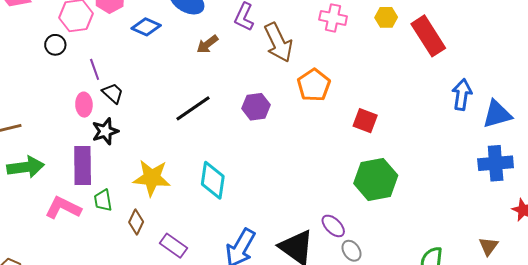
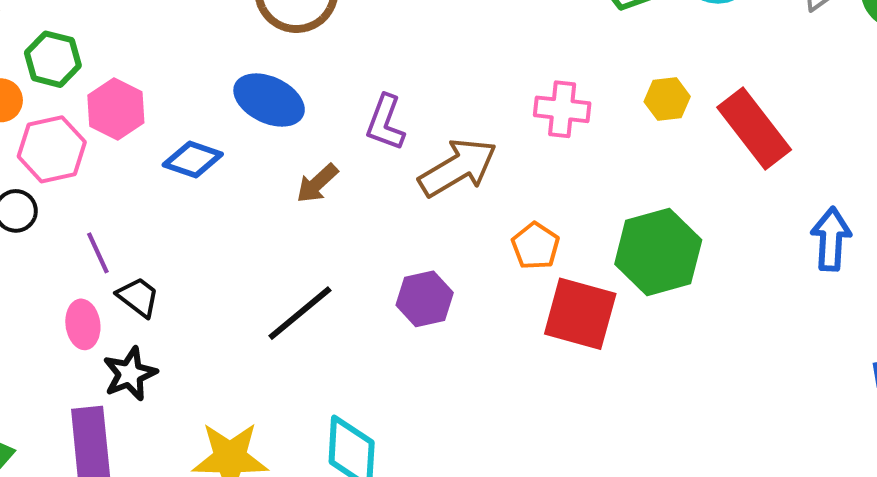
brown arrow: (278, 42) -> (458, 168), turned -90
orange pentagon: (314, 85) -> (535, 246), size x0.7
red square: (365, 121) -> (580, 314), moved, size x1.5
green hexagon: (376, 179) -> (658, 252), moved

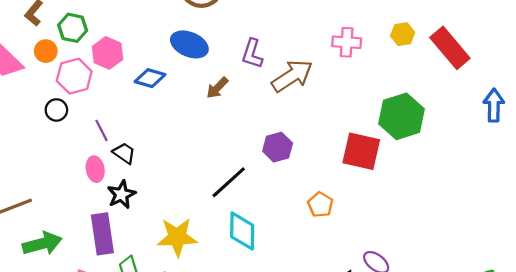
orange pentagon: (535, 246) -> (320, 205), moved
black line: (300, 313) -> (229, 182), moved

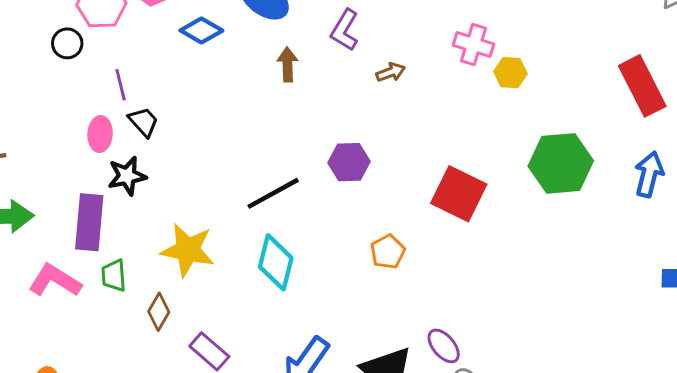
yellow hexagon: (403, 34) -> (510, 73), moved
red rectangle: (450, 48) -> (642, 86), moved
brown arrow: (292, 76) -> (391, 72), size x0.5
brown arrow: (217, 88) -> (288, 65), turned 120
green hexagon: (402, 116) -> (561, 163), moved

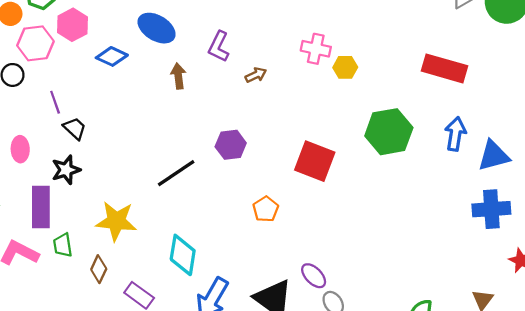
red rectangle: (642, 86) -> (444, 68), turned -42
pink ellipse: (100, 134) -> (20, 149), moved
cyan diamond: (276, 262) -> (183, 255), moved

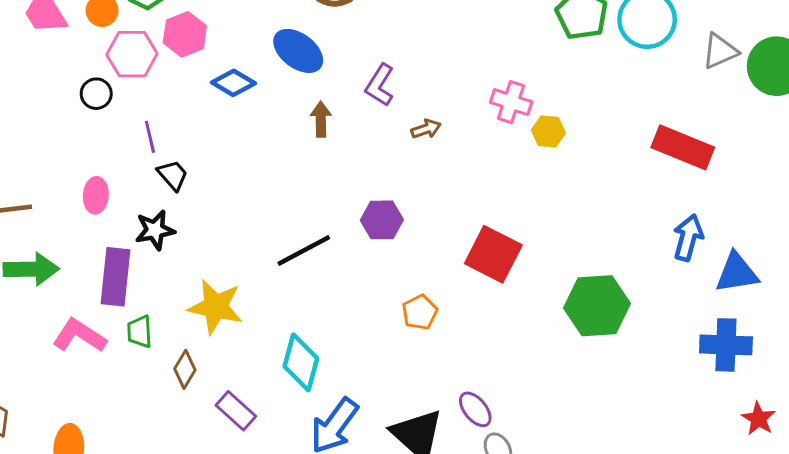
green hexagon: (389, 132) -> (597, 306), moved

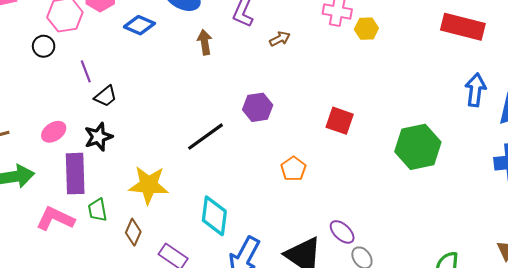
black trapezoid: (173, 175) -> (106, 96), turned 100
pink ellipse: (96, 195) -> (54, 132), moved, turned 60
red square: (493, 254) -> (340, 121), size x0.7

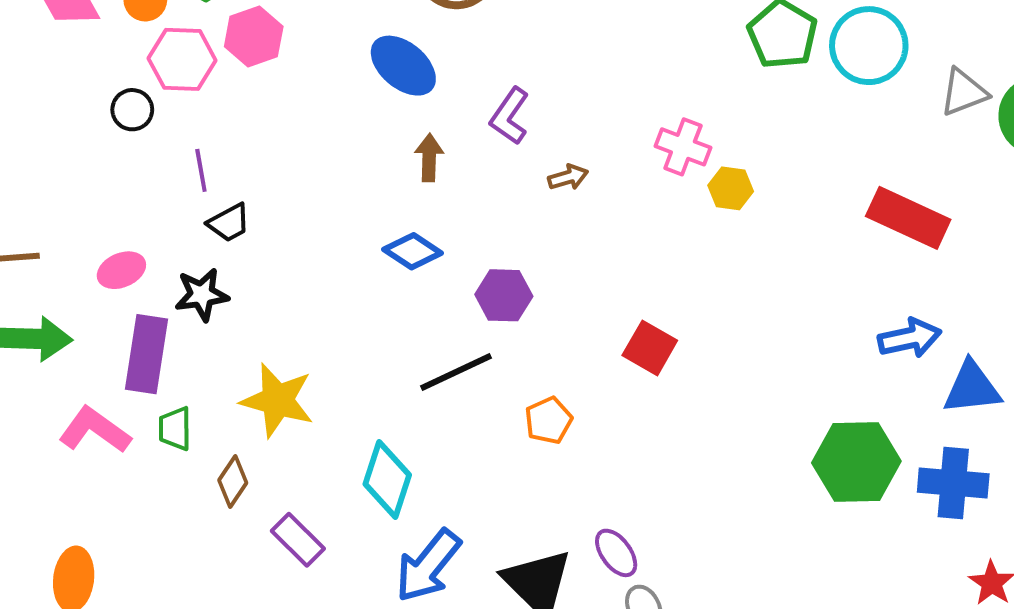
blue diamond: (139, 25) -> (413, 251), moved
blue arrow: (475, 90) -> (910, 338), turned 60
black line: (205, 137) -> (456, 372), moved
green hexagon: (418, 147) -> (856, 462), moved

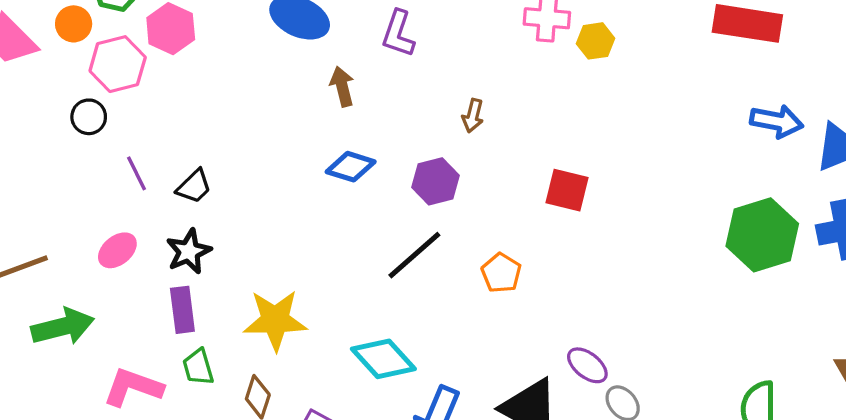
purple line: (201, 170) -> (136, 173), moved
brown arrow: (568, 177) -> (473, 116), moved, turned 136
blue arrow: (910, 338) -> (777, 121), turned 39
purple rectangle: (146, 354) -> (182, 310), moved, size x0.7
cyan diamond: (387, 479) -> (383, 359), turned -44

